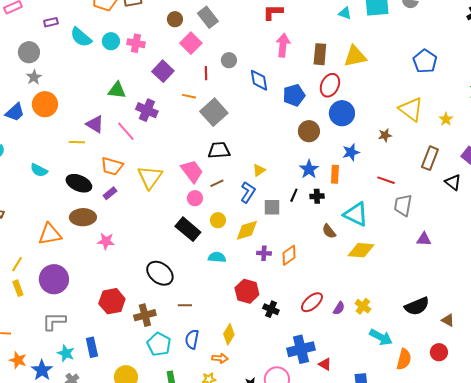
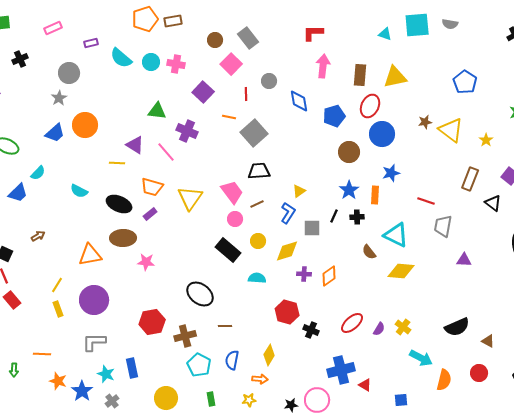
gray star: (34, 77) -> (59, 98), moved
brown star: (385, 135) -> (425, 122), moved

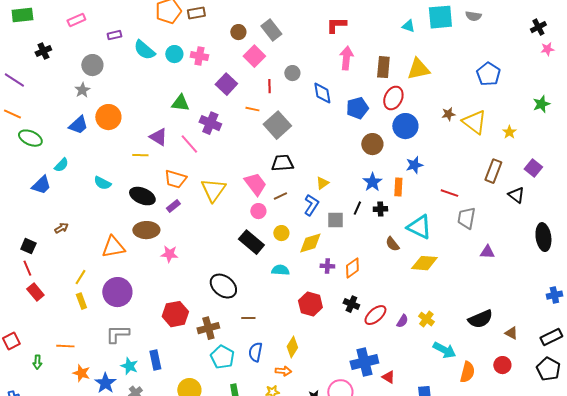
black cross: (311, 330) -> (351, 304), moved

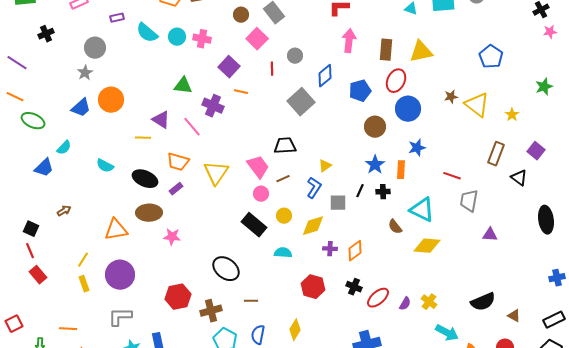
blue diamond: (322, 93) -> (325, 76), turned 60
orange line: (252, 109) -> (241, 92), moved
gray square: (277, 125) -> (301, 102), moved

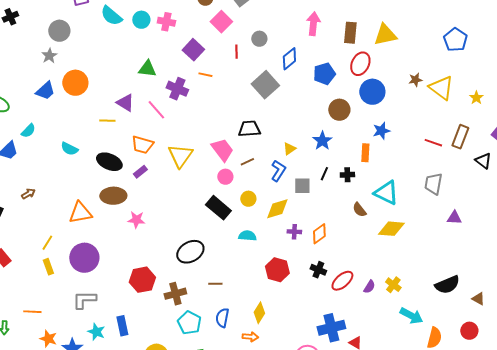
blue star: (375, 165) -> (322, 141), moved
red line: (452, 176) -> (433, 143), moved
black ellipse: (226, 269) -> (190, 252), turned -68

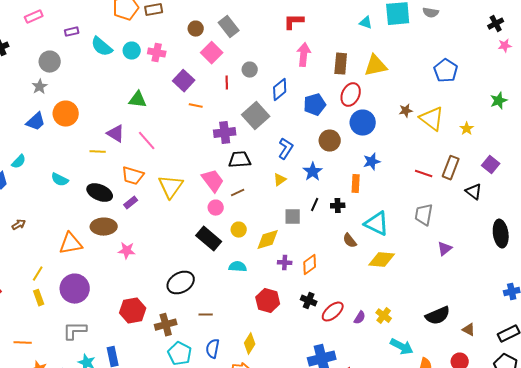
purple cross: (177, 89) -> (225, 133), moved, turned -30
blue L-shape: (278, 171) -> (286, 149), moved
purple triangle: (454, 218) -> (445, 249), turned -42

